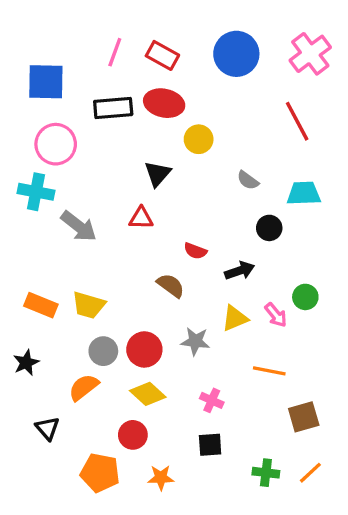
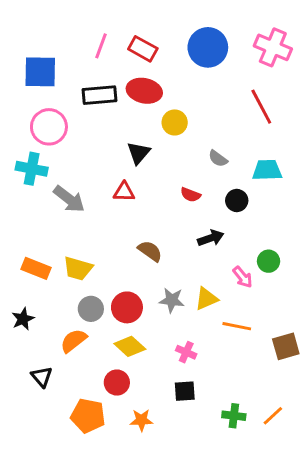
pink cross: (310, 54) -> (273, 47), turned -30
red semicircle: (195, 251) -> (191, 195), moved
yellow triangle: (235, 318) -> (206, 299), moved
brown square: (304, 417) -> (286, 346), moved

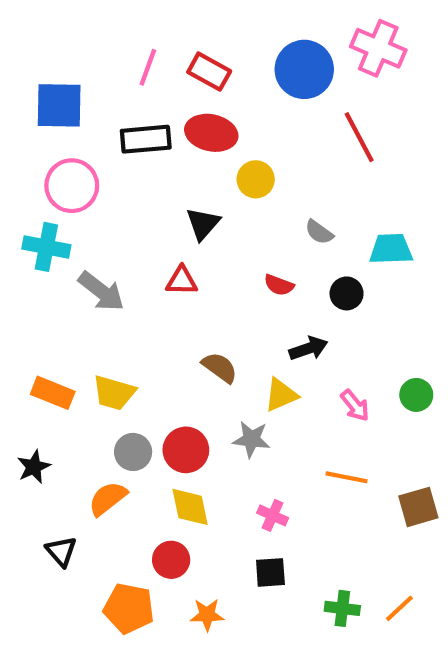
pink cross: (273, 47) -> (378, 48), moved
red line: (261, 107) -> (359, 137), moved
green circle: (269, 261) -> (416, 395), moved
yellow triangle: (206, 299) -> (281, 395), moved
yellow diamond: (130, 346) -> (190, 507), turned 36

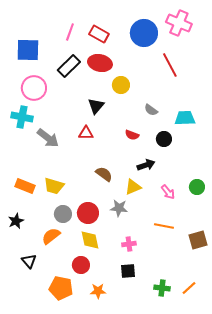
black rectangle: (146, 139) -> (69, 66), turned -40
pink cross: (273, 515) -> (129, 244), turned -32

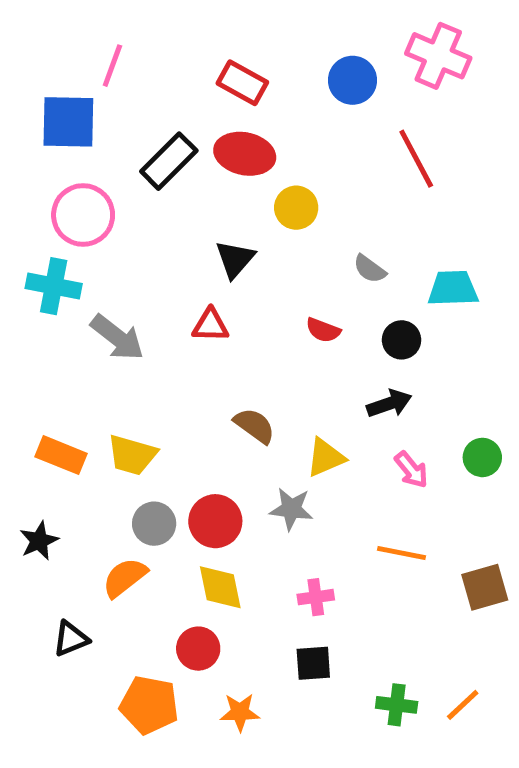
pink line: (70, 32) -> (112, 66), moved
blue circle: (144, 33) -> (353, 80), size x0.7
black arrow: (146, 165) -> (389, 404), moved
black triangle: (29, 261) -> (71, 639), turned 49

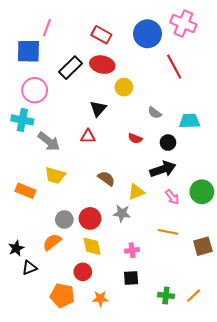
blue circle: (353, 80) -> (147, 34), size x1.4
black arrow: (389, 404) -> (163, 169), size x1.4
yellow trapezoid: (132, 455) -> (55, 175), moved
green circle: (482, 457) -> (202, 192), size x1.5
black star: (39, 541) -> (16, 248), moved

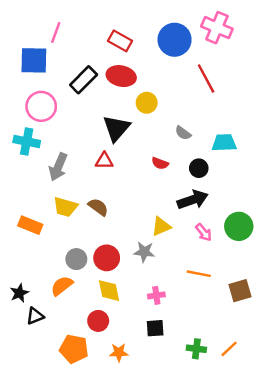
black triangle: (98, 109) -> (116, 128), size x1.4
gray arrow: (49, 142) -> (58, 167), turned 75
brown semicircle: (106, 178) -> (98, 207), moved

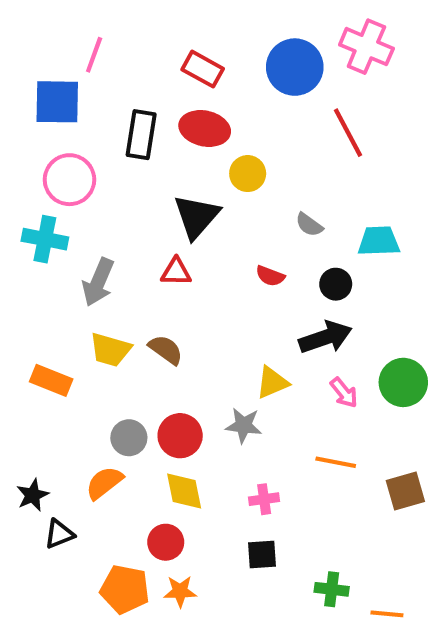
black rectangle: (84, 80) -> (141, 135), turned -36
orange line: (229, 349) -> (387, 614), moved, turned 48
orange star: (119, 352) -> (180, 591), moved

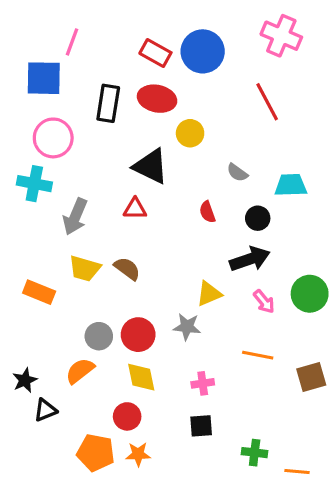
blue circle: (295, 67) -> (203, 51), moved
black triangle: (196, 217) -> (151, 166), turned -45
red semicircle: (270, 276) -> (207, 212), turned 50

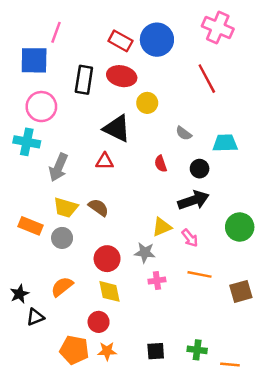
pink arrow: (264, 302) -> (190, 238), moved
gray circle: (99, 336) -> (62, 238), moved
pink cross: (203, 383) -> (157, 281), moved
black square: (201, 426) -> (156, 351), moved

